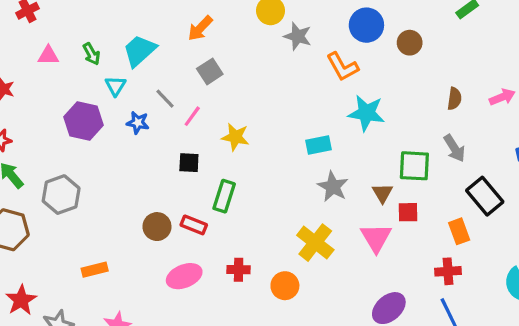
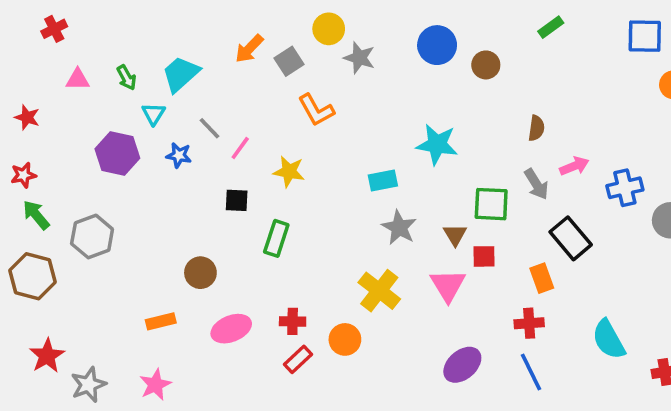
orange L-shape: (342, 67) -> (316, 110), moved
gray square: (210, 71) -> (289, 61), moved
pink arrow: (502, 97) -> (574, 166), moved
red rectangle: (194, 225) -> (298, 359), moved, turned -65
orange rectangle: (95, 270) -> (161, 321), moved

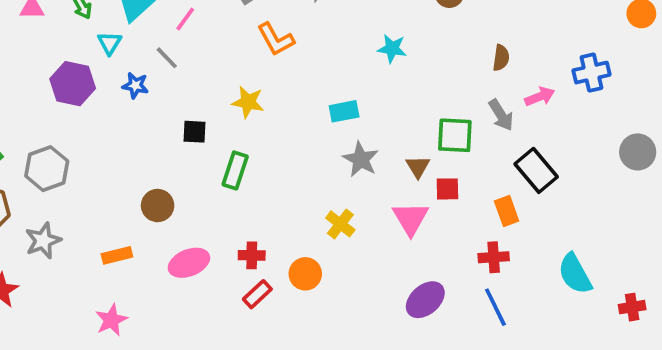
cyan star: (437, 144) -> (392, 49), moved, size x0.7
pink line: (240, 148) -> (185, 19), moved
blue cross: (625, 188) -> (591, 73), moved
yellow cross: (379, 291) -> (340, 224), size x0.7
gray star: (88, 385) -> (43, 241), moved

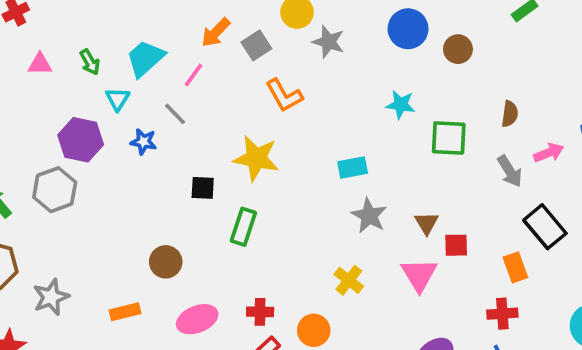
yellow star: (248, 102) -> (256, 158), size x1.4
green square: (455, 135) -> (449, 138), moved
gray hexagon: (47, 169) -> (55, 190), moved

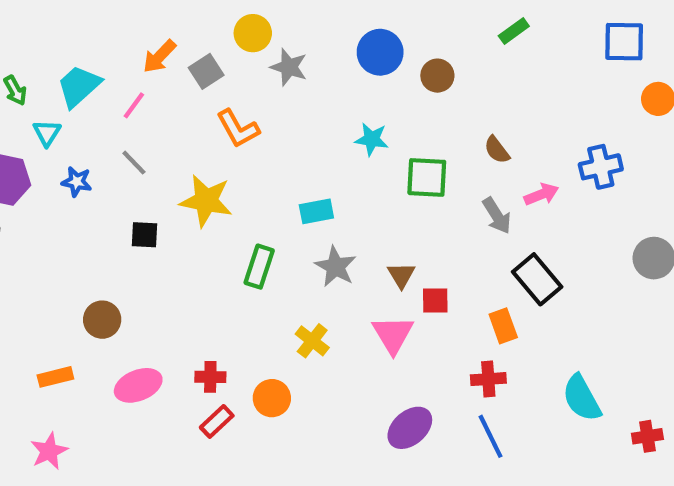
gray line: (175, 114) -> (134, 163), moved
brown semicircle: (510, 114) -> (497, 150), turned 135
green rectangle: (243, 227) -> (259, 267), moved

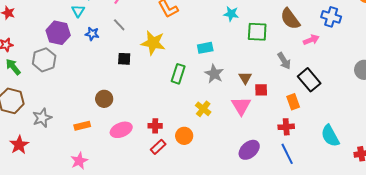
brown semicircle: (497, 150) -> (290, 19), size x1.6
blue cross: (601, 167) -> (331, 17), moved, turned 30
gray arrow: (497, 216) -> (284, 61), moved

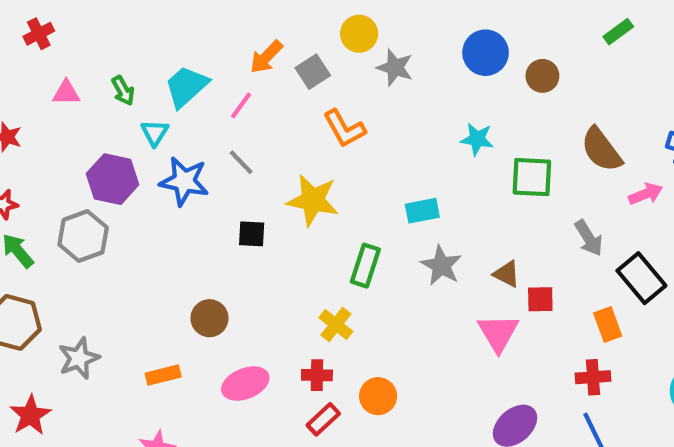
blue star: (92, 34) -> (184, 181), size x1.6
brown triangle: (245, 78) -> (507, 274), turned -32
yellow cross: (203, 109) -> (336, 325), moved

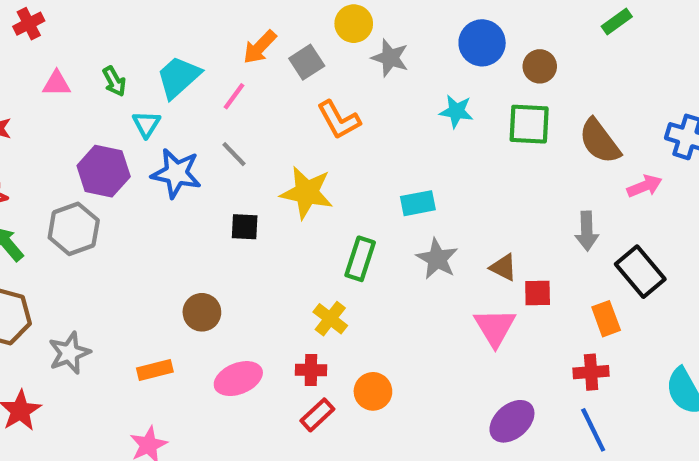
cyan star: (477, 139) -> (456, 111), moved
green square: (532, 177) -> (529, 124), moved
gray arrow: (589, 238) -> (587, 231), turned 30

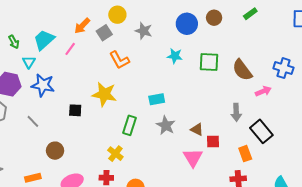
yellow circle: (354, 24) -> (117, 15), moved
brown circle: (540, 66) -> (214, 18), moved
gray line: (234, 154) -> (33, 121), moved

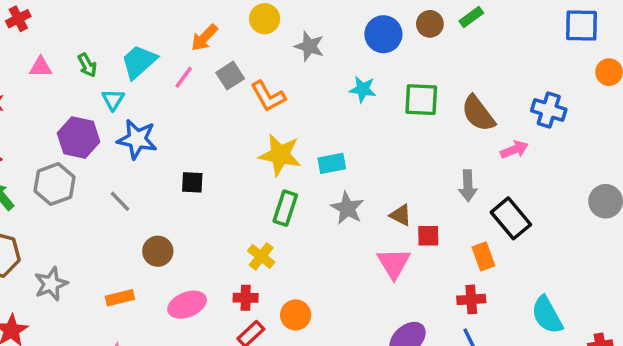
green rectangle: (250, 14) -> (471, 17), moved
gray square: (104, 33) -> (230, 76), moved
yellow star: (104, 94) -> (280, 155), moved

